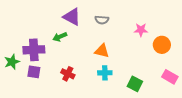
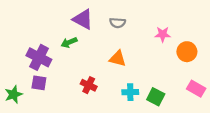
purple cross: (34, 50) -> (39, 57), turned 30
green star: (12, 62) -> (14, 94), moved
cyan cross: (105, 73) -> (130, 92), moved
red cross: (68, 74) -> (89, 85), moved

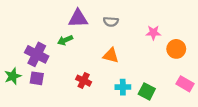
purple triangle: (83, 19) -> (78, 18), turned -30
green star: (14, 94) -> (13, 76), moved

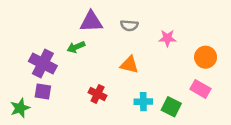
pink star: (153, 33) -> (167, 38), moved
green star: (13, 76) -> (20, 108), moved
pink rectangle: (185, 84) -> (200, 89), moved

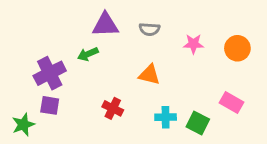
orange circle: (206, 57) -> (237, 48), moved
purple cross: (43, 64) -> (50, 73), turned 36

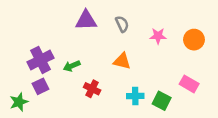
gray semicircle: (149, 29) -> (122, 24), turned -119
green arrow: (88, 54) -> (72, 66), moved
purple square: (50, 105) -> (40, 86), turned -35

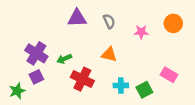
orange circle: (194, 40) -> (173, 23), moved
purple cross: (40, 60) -> (36, 53), turned -30
red cross: (92, 89) -> (82, 79), size x1.5
green square: (162, 101) -> (144, 90), turned 35

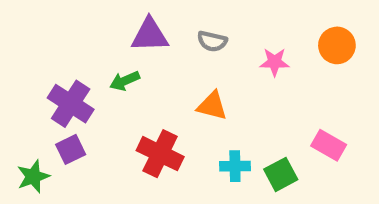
gray semicircle: (109, 21) -> (212, 41), turned 128
green arrow: (64, 59) -> (125, 81), moved

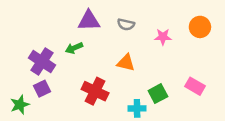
cyan cross: (235, 166) -> (137, 108), moved
green square: (281, 174) -> (158, 94), moved

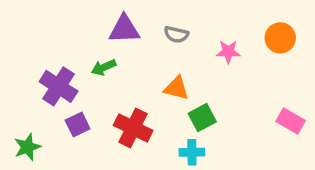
pink rectangle: (195, 86) -> (291, 121), moved
purple square: (42, 89) -> (78, 125), moved
green square: (158, 94) -> (202, 118), moved

